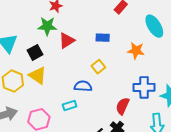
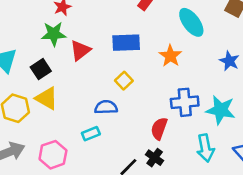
blue rectangle: (103, 38) -> (126, 43), size x1.5
orange star: (136, 51) -> (170, 56), turned 30

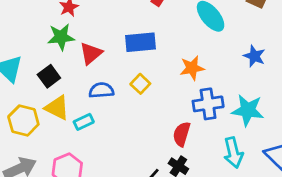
orange star: (170, 56) -> (192, 68), moved, turned 30
blue semicircle: (106, 107) -> (101, 90), moved
cyan rectangle: (91, 134) -> (84, 122), moved

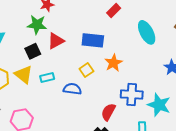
orange star: (192, 68) -> (113, 63), moved, turned -30
black square: (49, 76) -> (33, 51), moved
blue semicircle: (101, 90) -> (72, 89), moved
cyan rectangle: (84, 122) -> (47, 78), moved

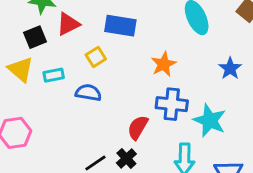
orange star: (113, 63) -> (164, 64), moved
yellow square: (86, 70) -> (96, 57), moved

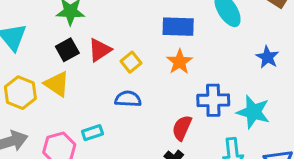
red triangle: (68, 24) -> (100, 50), moved
blue rectangle: (120, 26) -> (178, 27), moved
orange star: (164, 64) -> (179, 62), moved
cyan rectangle: (54, 75) -> (92, 133), moved

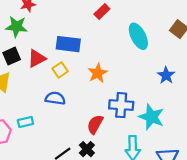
blue rectangle: (178, 27) -> (68, 44), moved

